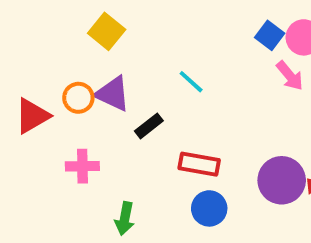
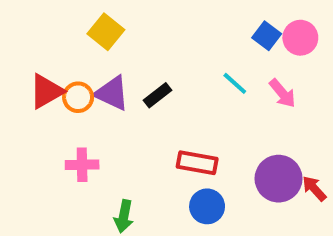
pink arrow: (290, 76) -> (282, 93), moved
cyan line: (191, 82) -> (235, 83), moved
red triangle: (32, 116) -> (46, 91), moved
black rectangle: (149, 126) -> (157, 95), moved

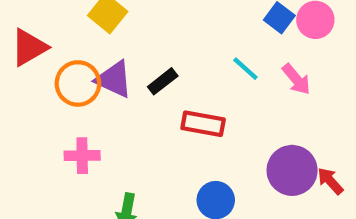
red triangle: (46, 91) -> (29, 47), moved
orange circle: (78, 97) -> (78, 83), size x1.4
red rectangle: (197, 163) -> (203, 124), moved

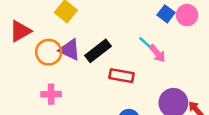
pink arrow: (296, 79) -> (157, 53), moved
black rectangle: (163, 81) -> (98, 51), size x1.5

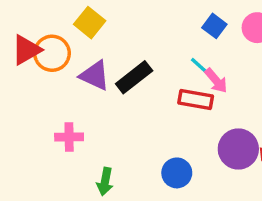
blue square: (166, 14) -> (214, 26), moved
orange circle: (49, 52) -> (52, 53), moved
red rectangle: (122, 76) -> (196, 99), moved

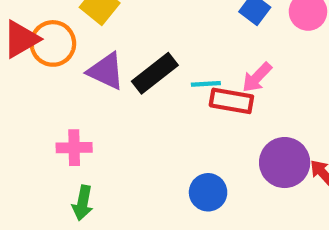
cyan line: (201, 67) -> (206, 84), moved, turned -45
pink arrow: (216, 81) -> (257, 77), turned 84
green arrow: (105, 181) -> (83, 203), moved

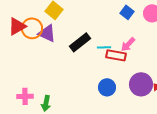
purple triangle: (106, 71) -> (47, 33), moved
pink cross: (74, 148) -> (25, 96), moved
blue circle: (208, 192) -> (107, 87), moved

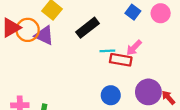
black rectangle: (80, 42) -> (87, 28), moved

